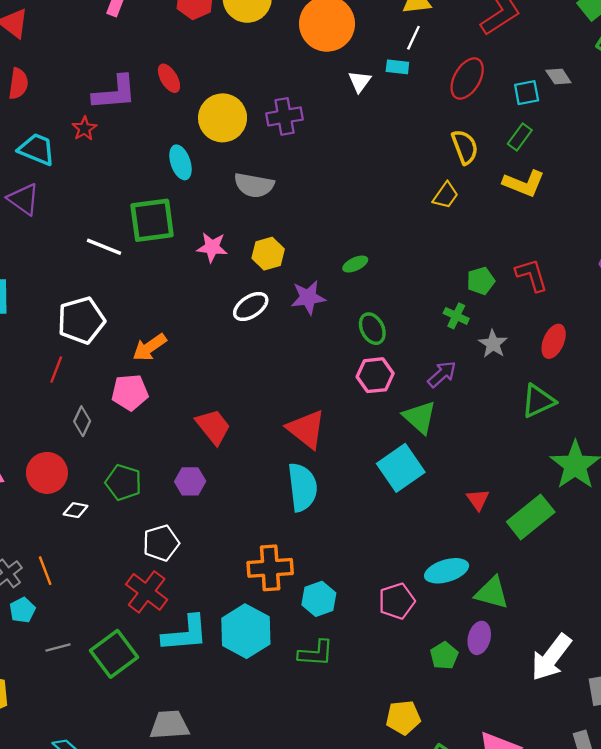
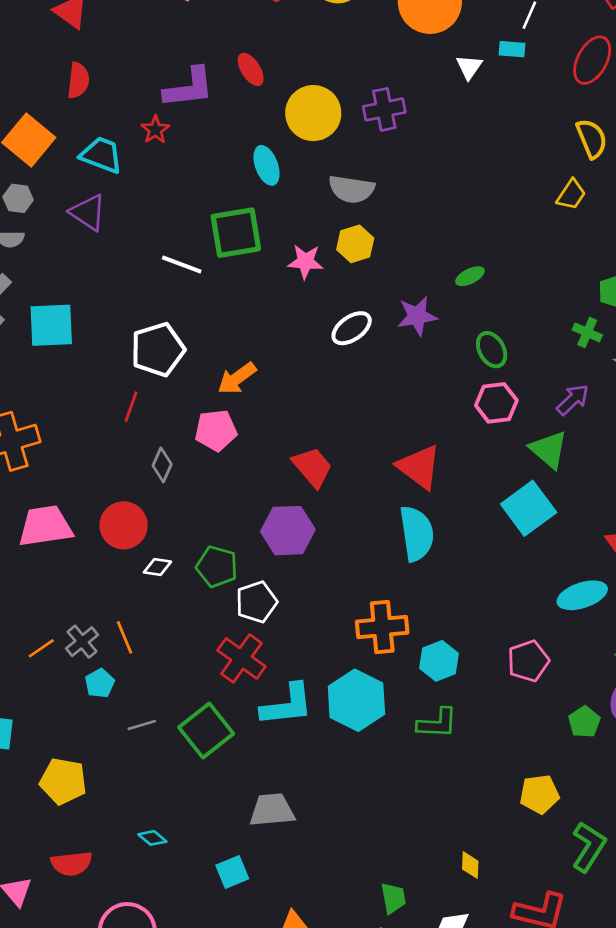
yellow hexagon: (268, 254) -> (355, 244), moved
purple hexagon: (190, 481) -> (288, 531), size x1.5
green pentagon: (123, 482) -> (217, 567), moved
cyan ellipse: (447, 571) -> (582, 595), moved

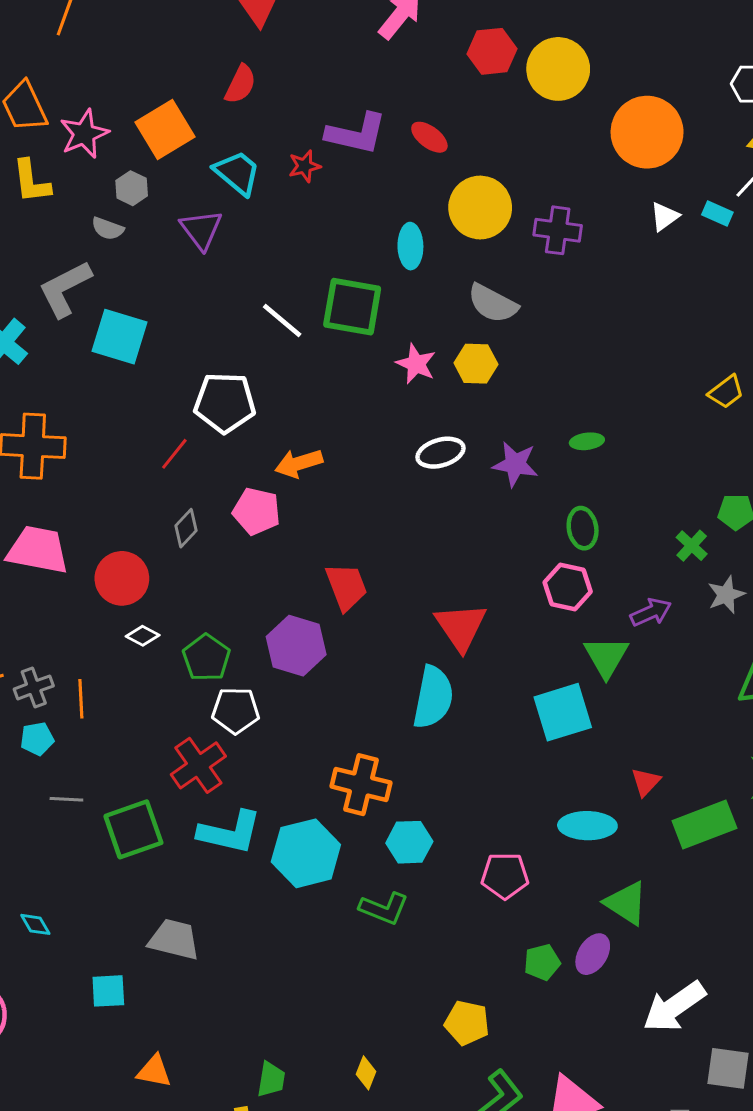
red ellipse: (251, 69) -> (429, 137), turned -40

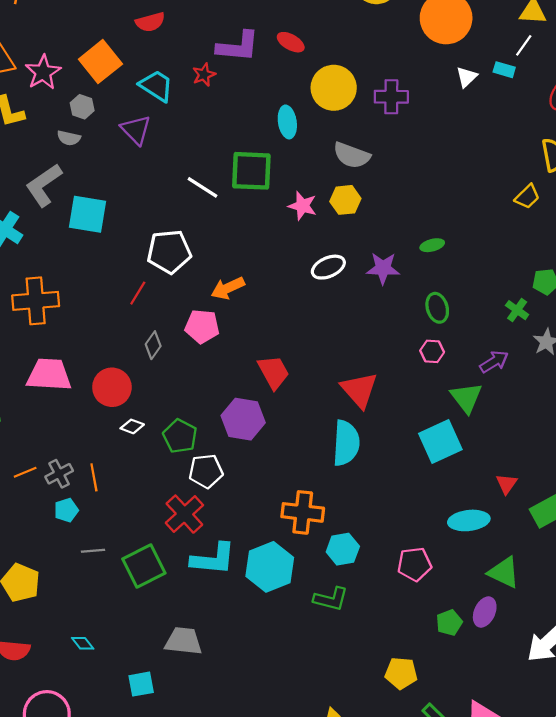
red semicircle: (240, 84) -> (150, 22), turned 56
pink hexagon: (568, 587) -> (432, 351), size x0.7

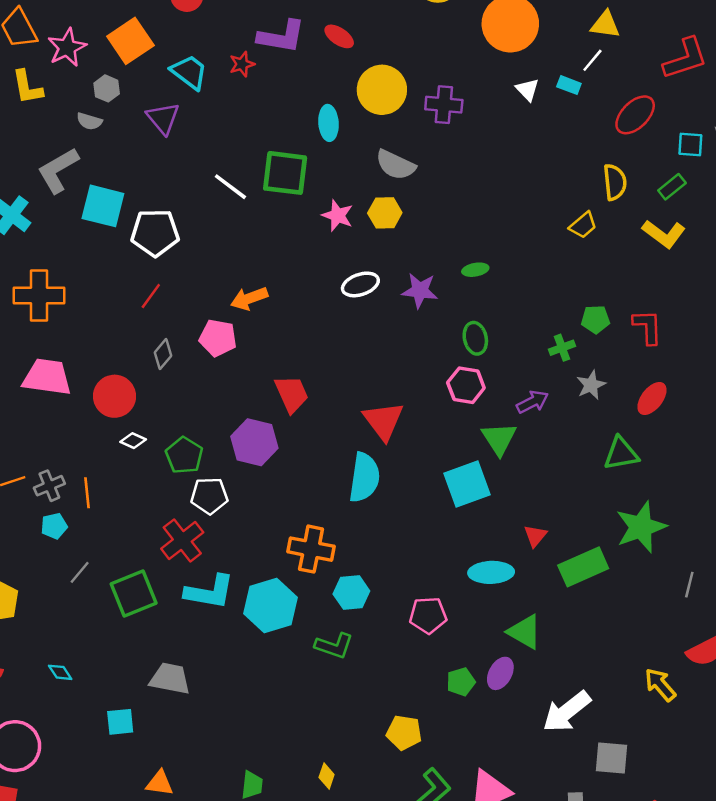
white triangle: (467, 77) -> (527, 90), turned -35
white pentagon: (169, 252) -> (155, 233), moved
green cross: (517, 310) -> (562, 348), turned 30
pink hexagon: (432, 351) -> (466, 385), size x1.4
gray line: (93, 551) -> (80, 572), turned -50

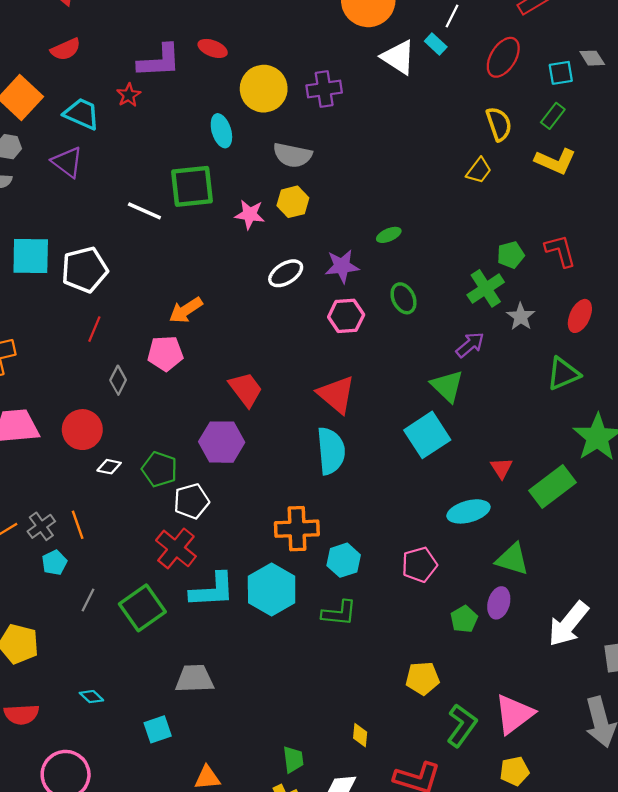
cyan rectangle: (569, 85) -> (436, 44), turned 35
white triangle: (527, 90) -> (398, 57), size x1.6
green cross: (562, 348) -> (486, 288), size x1.5
pink hexagon: (466, 385) -> (346, 316), moved

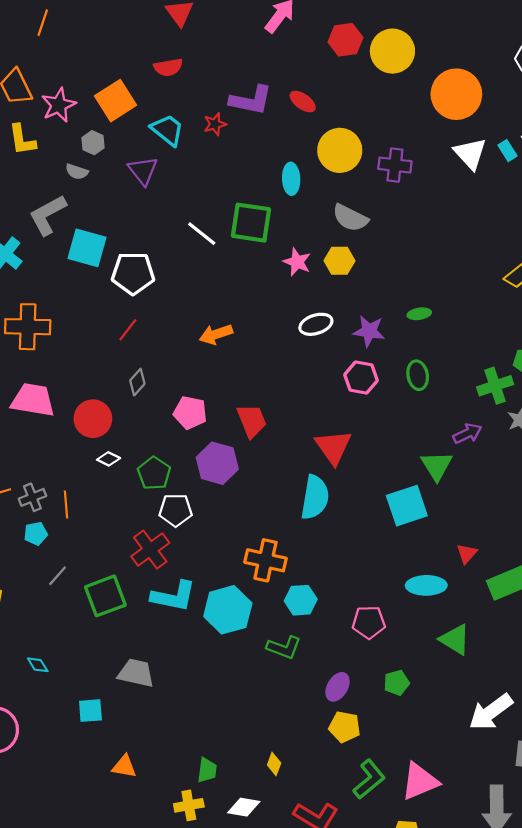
pink pentagon: (165, 353) -> (190, 413), moved
purple ellipse: (499, 603) -> (337, 687), moved

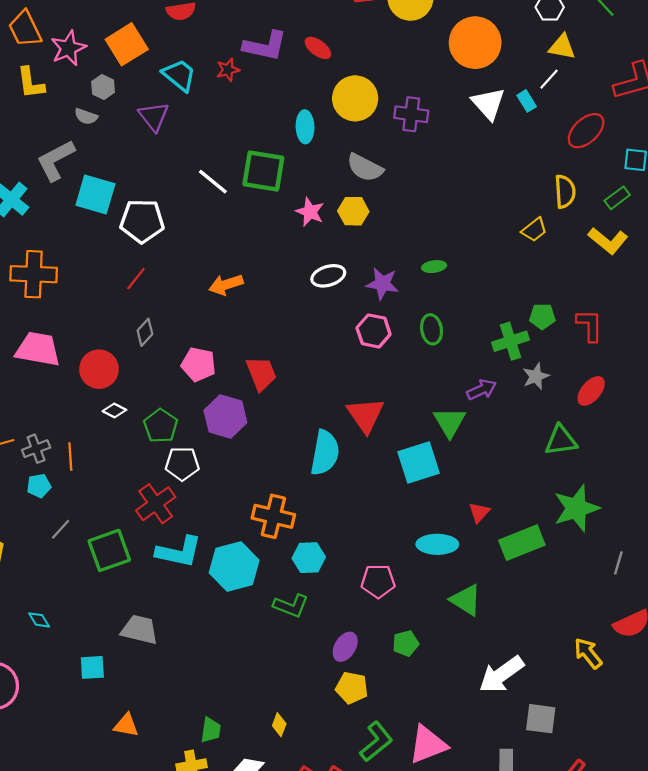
red triangle: (333, 447) -> (365, 415), moved

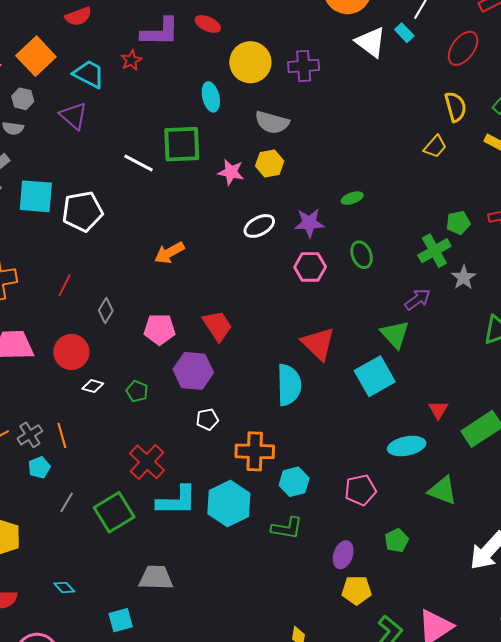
red line: (136, 279) -> (65, 285), moved
green pentagon: (161, 426) -> (137, 391), size x0.7
white pentagon: (182, 464) -> (207, 419), moved, size x0.7

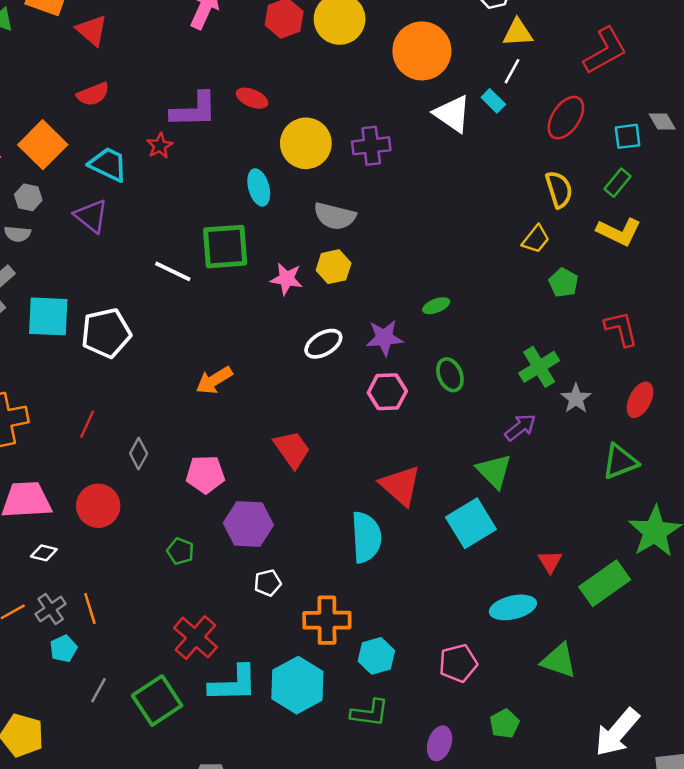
green pentagon: (458, 223) -> (564, 283), moved, turned -30
red trapezoid: (217, 326) -> (292, 449), moved
white diamond: (93, 386) -> (44, 553), moved

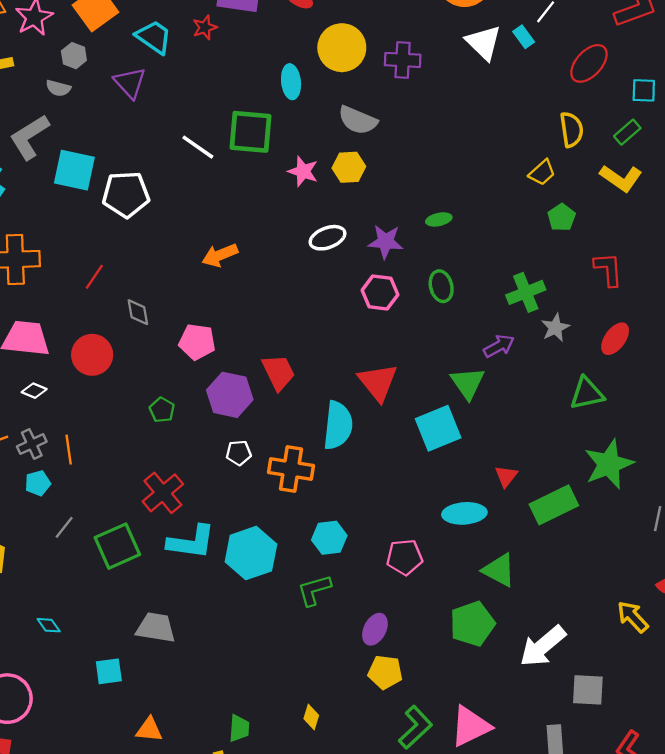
red trapezoid: (292, 449) -> (278, 372), moved
gray diamond: (139, 454) -> (138, 312), turned -48
orange cross: (327, 620) -> (291, 469), moved
green L-shape: (370, 713) -> (314, 590), turned 147
green pentagon: (504, 724) -> (472, 624), moved, size x1.6

